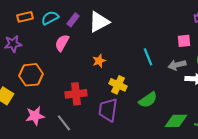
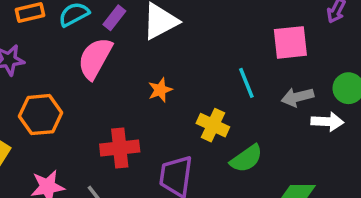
pink square: (184, 41) -> (290, 42), moved, size x1.5
pink semicircle: (62, 43) -> (95, 58), size x1.4
yellow cross: (118, 85) -> (213, 125), moved

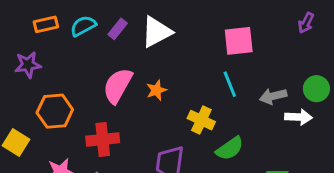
pink square: (290, 42) -> (239, 41), moved
pink semicircle: (95, 58) -> (118, 86), moved
red cross: (120, 148) -> (103, 139), moved

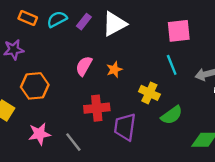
orange rectangle: (46, 24) -> (28, 18), turned 36
pink semicircle: (118, 86) -> (84, 66), size x0.7
red cross: (103, 139) -> (97, 108), moved

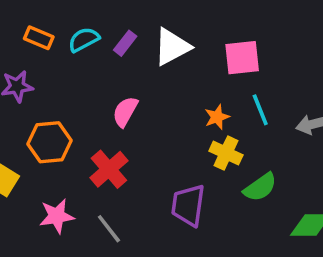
pink square: (179, 31) -> (242, 58), moved
orange star: (114, 70) -> (217, 117), moved
red cross: (97, 108) -> (109, 169), moved, turned -35

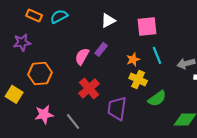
purple rectangle: (125, 43) -> (101, 49), moved
white triangle: (172, 47) -> (108, 20), size x0.7
red cross: (109, 169) -> (89, 88), moved

